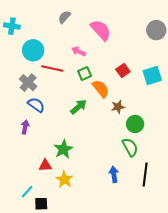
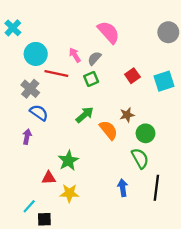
gray semicircle: (64, 17) -> (94, 58), moved
cyan cross: (12, 26) -> (13, 28), turned 35
pink arrow: (79, 51) -> (75, 55), moved, turned 32
orange semicircle: (101, 89) -> (109, 130), moved
yellow star: (64, 179) -> (69, 193), turned -30

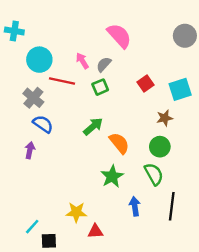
cyan cross: (13, 28) -> (14, 31), turned -35
brown star: (127, 115) -> (165, 118), moved
green star: (68, 161) -> (112, 176), moved
red triangle: (49, 178) -> (95, 231), moved

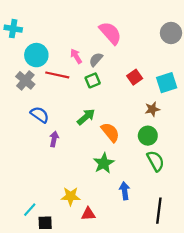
gray cross: (33, 98) -> (25, 80), moved
purple arrow: (30, 150) -> (54, 139), moved
green semicircle: (154, 174) -> (156, 161), moved
black line: (172, 206) -> (159, 211), moved

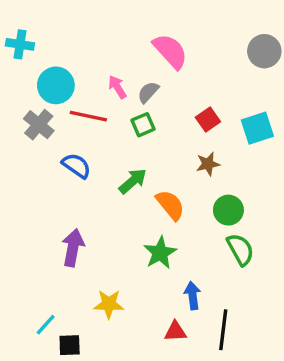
brown star: (152, 109) -> (208, 164), moved
blue semicircle: (40, 115) -> (76, 166), moved
purple arrow: (54, 139) -> (73, 248), moved, size x1.5
black line: (159, 211) -> (223, 330), moved
red triangle: (88, 214) -> (175, 331), moved

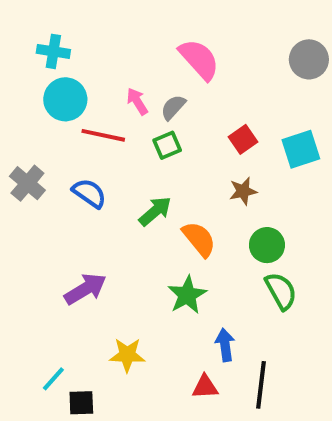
cyan cross: (20, 44) -> (53, 51), moved
gray cross: (39, 125) -> (27, 183), moved
purple arrow: (73, 248) -> (85, 289), turned 48

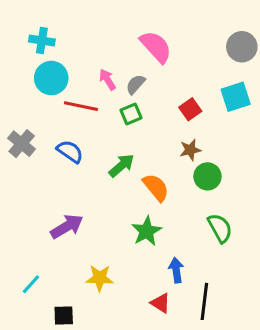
cyan square: (301, 149) -> (236, 97), moved
green circle: (267, 245) -> (207, 176), moved
cyan line: (53, 379) -> (31, 284), moved
red triangle: (205, 387) -> (161, 303), turned 35

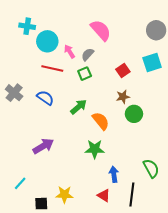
cyan circle: (51, 78) -> (47, 41), moved
green semicircle: (220, 228) -> (151, 168), moved
green star: (147, 231) -> (95, 149), turned 30
yellow star: (100, 278) -> (64, 195), moved

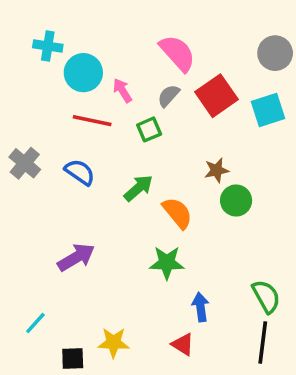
gray semicircle: (88, 54) -> (169, 96), moved
red square: (123, 71) -> (217, 96), moved, size x1.6
black line: (132, 195) -> (263, 343), moved

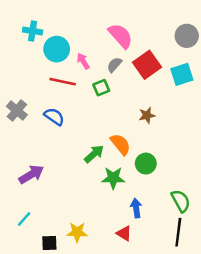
green arrow: (138, 188) -> (94, 154), moved
green circle: (236, 200) -> (146, 164), moved
purple arrow: (76, 257) -> (31, 174), moved

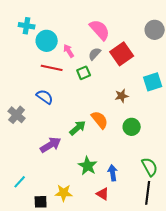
cyan square: (182, 74) -> (153, 82), moved
gray cross: (17, 111) -> (17, 115), moved
green circle: (146, 164) -> (132, 127), moved
purple arrow: (31, 174) -> (51, 145), moved
green star: (113, 178) -> (88, 166), moved, turned 30

